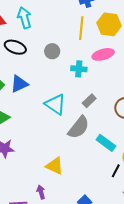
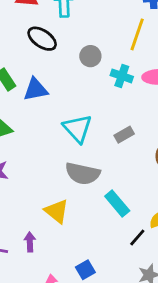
cyan cross: (79, 69) -> (122, 76), moved
gray semicircle: (79, 127) -> (83, 174), moved, turned 50
cyan rectangle: (106, 143) -> (117, 203), moved

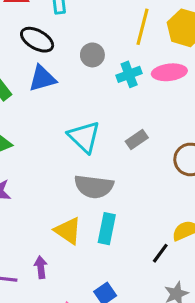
cyan cross: (122, 76) -> (129, 74), turned -35
blue triangle: (36, 89) -> (42, 78), moved
cyan rectangle: (117, 203) -> (107, 229), moved, turned 56

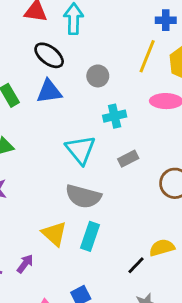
cyan cross: (129, 74) -> (115, 116), moved
purple arrow: (41, 267) -> (25, 264), turned 36

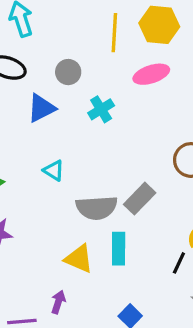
blue triangle: (49, 91) -> (41, 108), moved
cyan triangle: (80, 150) -> (54, 170), moved, size x0.6
gray rectangle: (128, 159) -> (140, 199), moved, size x1.4

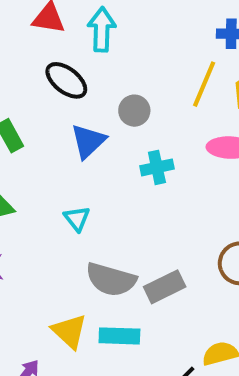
blue triangle: (41, 108) -> (88, 141), turned -36
cyan rectangle: (119, 249) -> (119, 336), turned 72

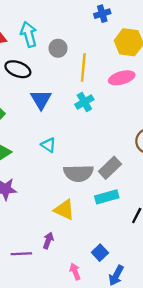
yellow line: (204, 84) -> (83, 68), moved
gray circle: (134, 111) -> (58, 48), moved
cyan rectangle: (119, 336) -> (107, 197), moved

